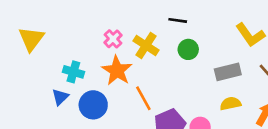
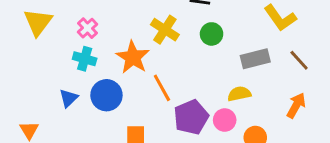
pink cross: (113, 39) -> (88, 28), moved
blue triangle: (60, 97) -> (69, 98), moved
yellow semicircle: (230, 104) -> (239, 94), moved

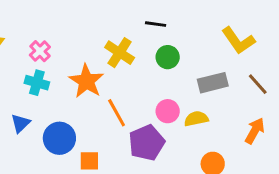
blue circle: (106, 95) -> (59, 138), moved
pink circle: (225, 120) -> (168, 111), moved

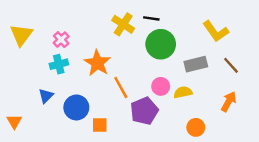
yellow cross: (120, 53) -> (123, 24), moved
green circle: (168, 57) -> (161, 44), size x1.6
cyan cross: (37, 83) -> (59, 64), turned -30

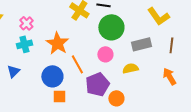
brown line: (231, 65) -> (171, 45), turned 49
pink circle: (161, 86) -> (105, 54), moved
orange arrow: (229, 102) -> (169, 76), turned -60
blue circle: (76, 107) -> (52, 76), moved
orange circle: (196, 127) -> (116, 98), moved

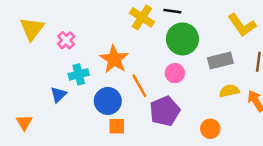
pink cross: (26, 23) -> (66, 40), moved
cyan cross: (24, 44) -> (79, 74), moved
yellow semicircle: (130, 68) -> (229, 91), moved
orange circle: (116, 98) -> (210, 129), moved

